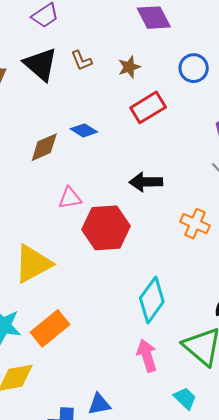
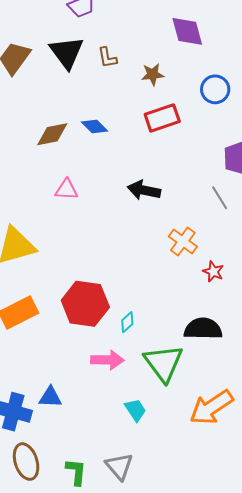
red hexagon: (106, 228) -> (85, 304), moved
cyan diamond: (152, 300) -> (127, 322), moved, size x0.5
pink arrow: (147, 356) -> (107, 360), turned 96

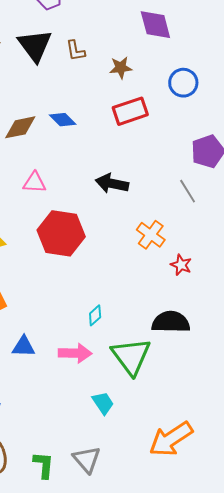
red hexagon: (85, 304) -> (61, 233), moved
blue triangle: (50, 397) -> (23, 347), moved
orange arrow: (211, 407) -> (171, 439), moved

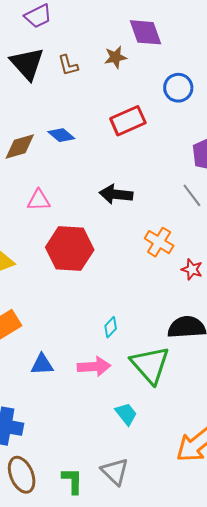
brown star: (121, 68) -> (115, 57), moved

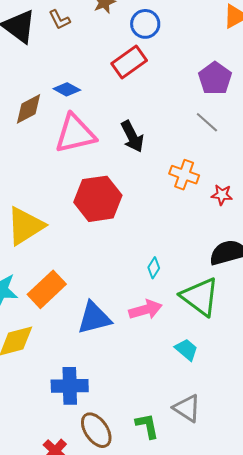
blue circle: (178, 88) -> (145, 24), moved
black arrow: (116, 194) -> (132, 136), turned -112
pink triangle: (39, 200) -> (75, 134), moved, size x1.8
blue triangle: (42, 364) -> (94, 318), size x1.5

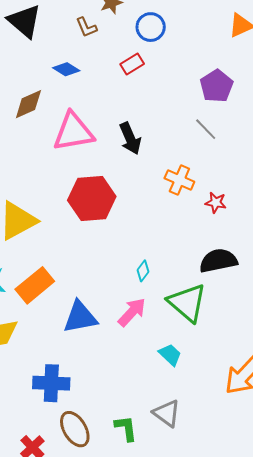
brown L-shape: (59, 20) -> (86, 27), moved
red rectangle: (129, 62) -> (132, 64), size x0.7
blue diamond: (67, 89) -> (66, 69), moved
pink arrow: (145, 310) -> (132, 312), turned -36

